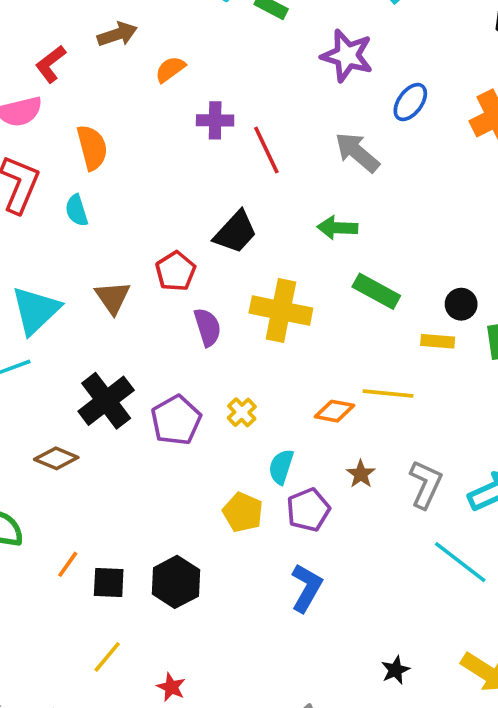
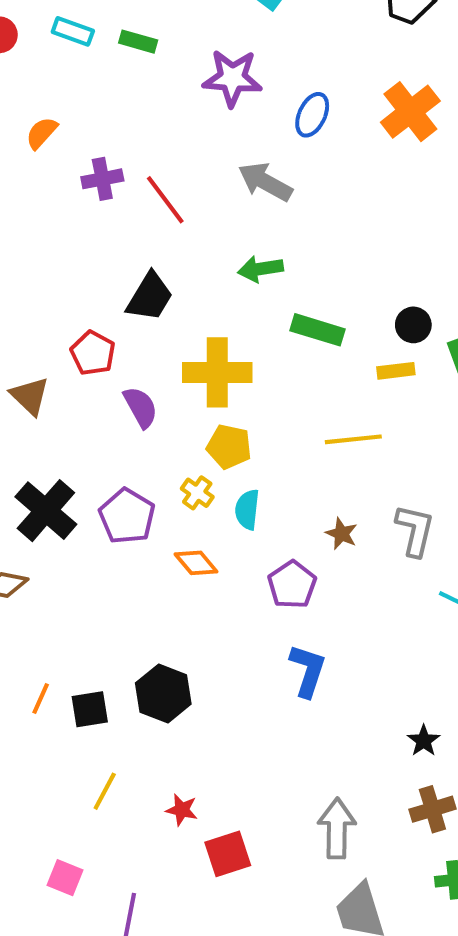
orange diamond: (335, 411) -> (196, 563), moved, turned 51
cyan semicircle: (281, 467) -> (247, 510), moved
yellow pentagon: (243, 512) -> (229, 447), moved

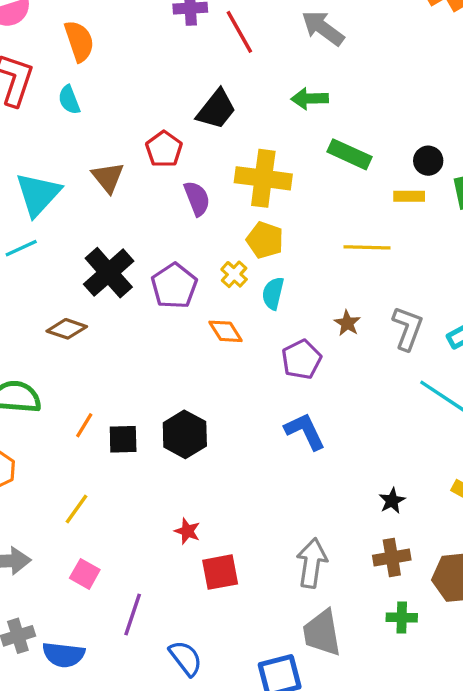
blue L-shape: (308, 671) -> (305, 431), turned -51
yellow line: (105, 791) -> (76, 509), moved

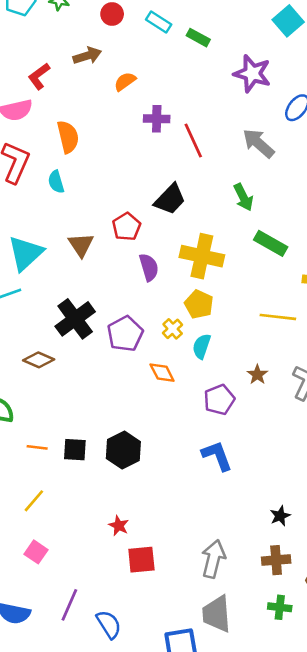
green arrow: (310, 99) -> (243, 197), turned -120
orange line: (84, 425) -> (37, 447), moved, turned 60
purple line: (133, 614) -> (69, 605), moved

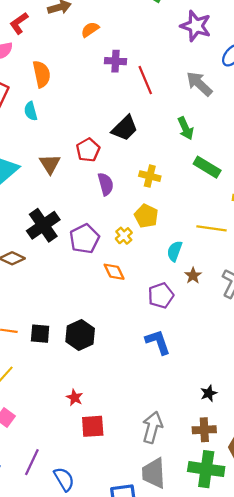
yellow cross: (202, 256) -> (150, 176), size x0.6
cyan semicircle: (202, 346) -> (175, 251), moved
green cross: (280, 607) -> (206, 469), size x1.8

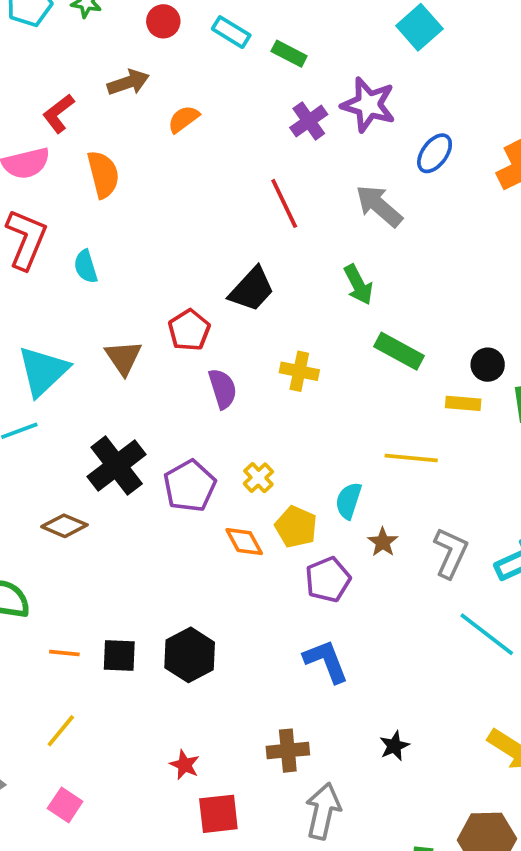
purple cross: (116, 61) -> (309, 121), moved, turned -36
orange semicircle: (42, 74) -> (103, 174), moved
yellow pentagon: (146, 216) -> (296, 527), moved
black star: (209, 393) -> (394, 746), moved
brown cross: (204, 430) -> (288, 751), moved

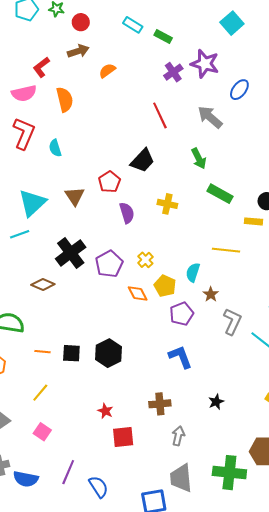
red circle: (163, 21) -> (81, 22), moved
gray L-shape: (451, 553) -> (232, 322), moved
gray arrow: (323, 811) -> (178, 436), size x0.7

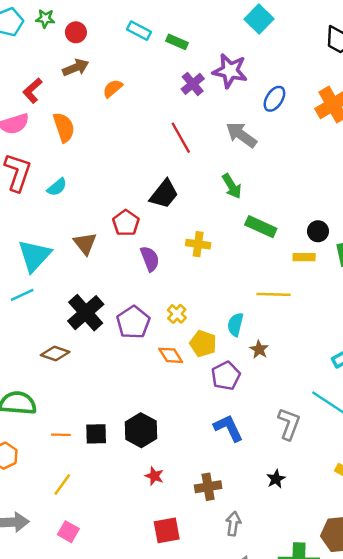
cyan semicircle: (55, 148) -> (57, 187), turned -108
gray L-shape: (232, 322) -> (289, 424), moved
red star: (105, 411) -> (154, 476), moved

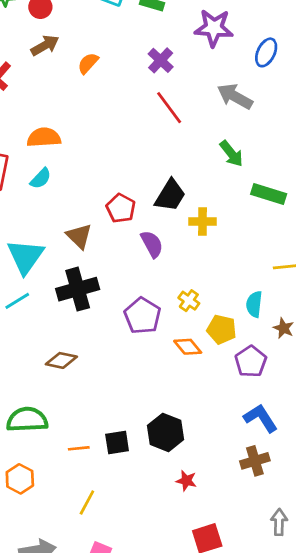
purple cross: (193, 84) -> (161, 60), moved
orange semicircle: (64, 127) -> (44, 137), moved, turned -68
black trapezoid: (164, 194) -> (170, 195), moved
black cross: (86, 313) -> (78, 289), moved, turned 33
brown cross: (208, 487) -> (255, 461), moved

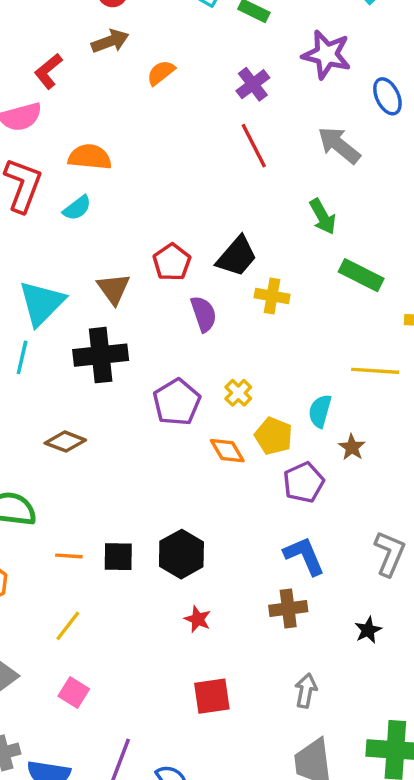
blue ellipse: (266, 52) -> (387, 96), turned -60
cyan line: (17, 301) -> (22, 357), turned -55

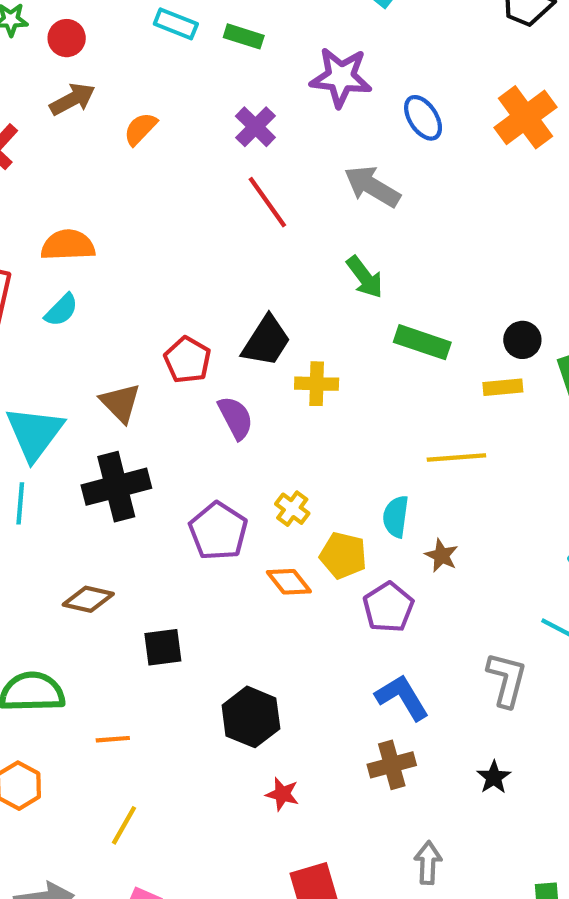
black square: (118, 557) -> (163, 647), moved

